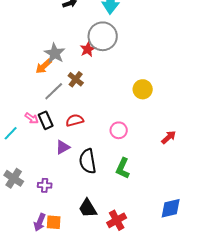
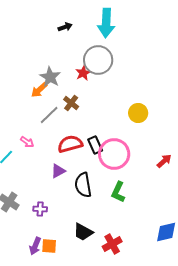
black rectangle: (46, 120) -> (95, 145), moved
red semicircle: (75, 120) -> (70, 144), size x1.4
pink circle: (119, 130) -> (114, 154), size x1.8
black trapezoid: (88, 208) -> (83, 232), turned -30

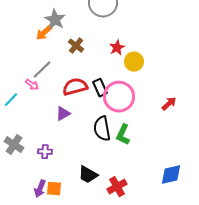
red star: (83, 73) -> (117, 48), moved
yellow circle: (138, 113) -> (134, 62), moved
gray line: (49, 115) -> (42, 70), moved
black semicircle: (83, 185) -> (102, 129), moved

